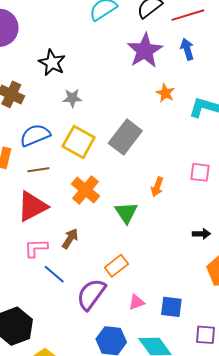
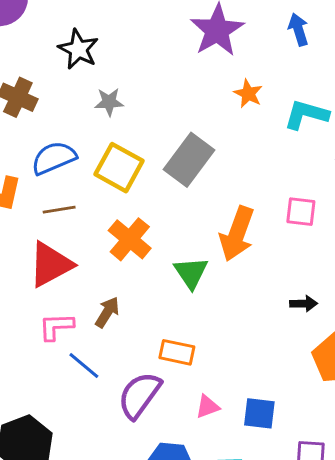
blue arrow: (187, 49) -> (298, 30), moved
orange arrow: (157, 187) -> (237, 234), size x1.8
orange rectangle: (116, 266) -> (177, 352), turned 50

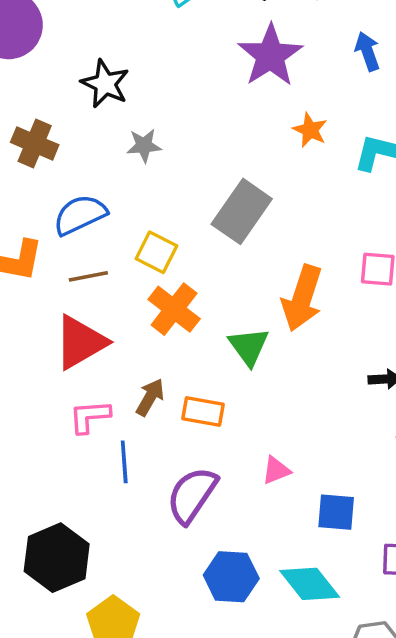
yellow square: (119, 168) -> (156, 252), moved, size x0.7
orange rectangle: (177, 352) -> (203, 412), moved
blue line: (84, 365) -> (124, 462), turned 48
pink triangle: (207, 407) -> (276, 470), moved

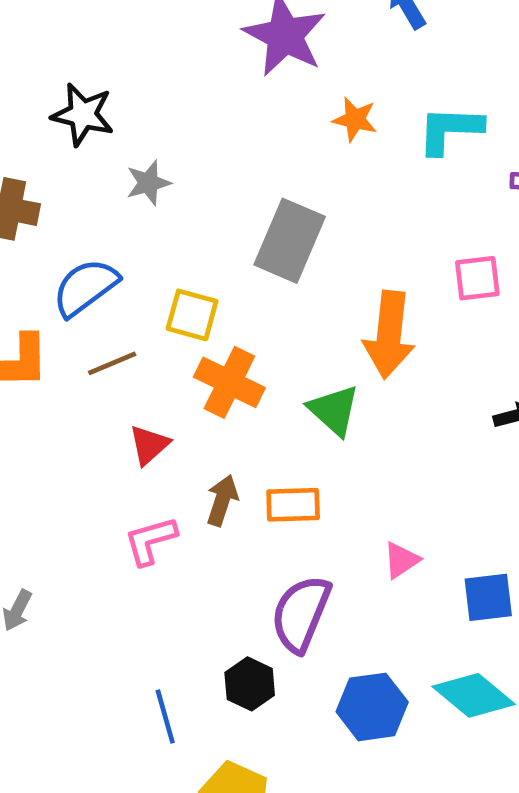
red triangle: (80, 342) -> (149, 445), moved, size x0.6
blue line: (124, 462) -> (165, 717), moved
black hexagon: (57, 558) -> (250, 684), moved, size x0.6

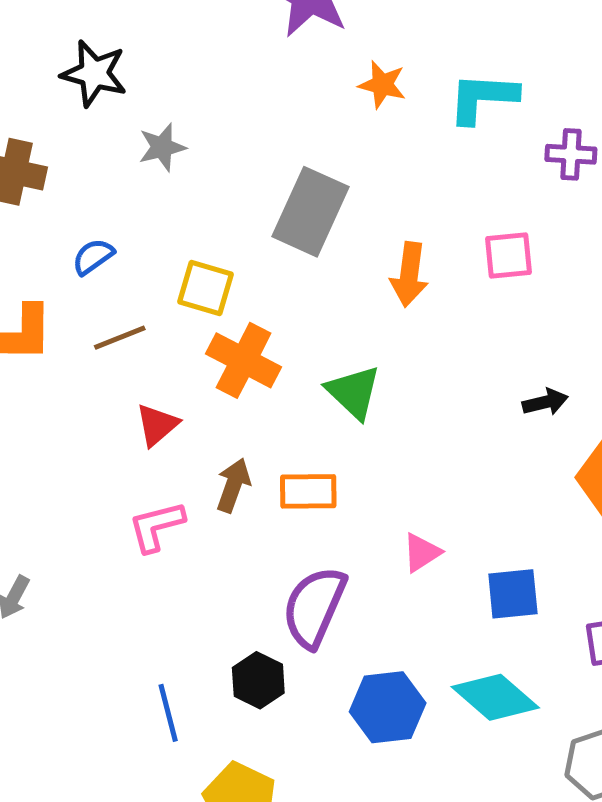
blue semicircle: (85, 287) -> (93, 257), size x0.6
orange arrow: (389, 335) -> (409, 274), moved, size x0.7

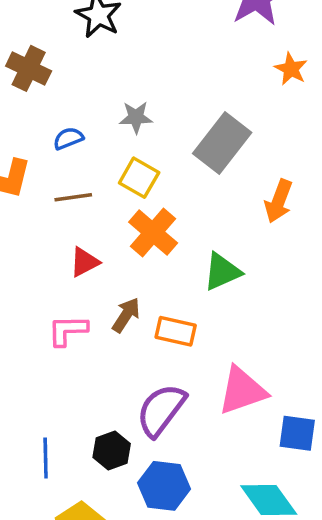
gray star: (162, 147) -> (136, 117), moved
green triangle: (354, 392) -> (222, 272), turned 39
pink triangle: (422, 552) -> (242, 391), size x1.8
blue hexagon: (388, 707) -> (164, 486), moved

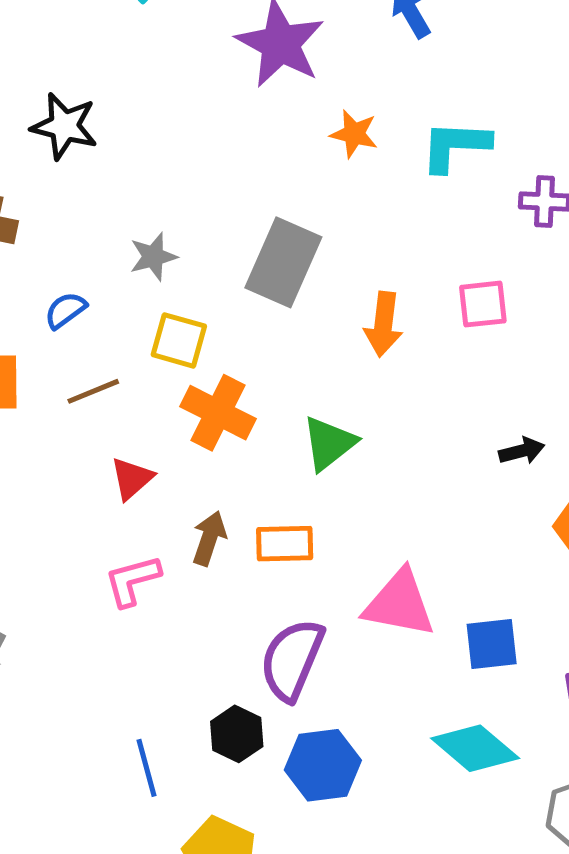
pink triangle: (242, 391) -> (399, 604), turned 44

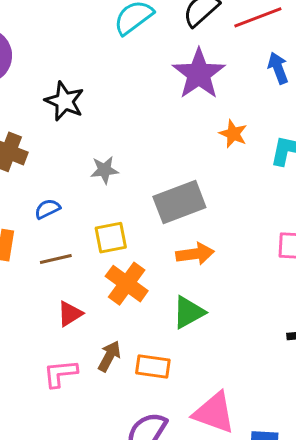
gray star: (153, 257) -> (104, 170), moved
gray rectangle: (283, 262) -> (179, 202), turned 36
orange arrow: (383, 324) -> (195, 254), moved, turned -114
yellow square: (179, 340) -> (111, 238), turned -36

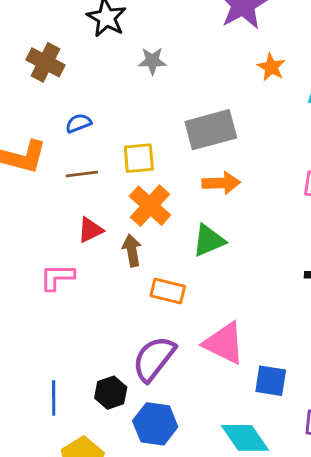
gray star: (104, 170) -> (152, 61), moved
brown arrow: (109, 356) -> (132, 250), moved, turned -44
pink L-shape: (60, 373) -> (57, 277), moved

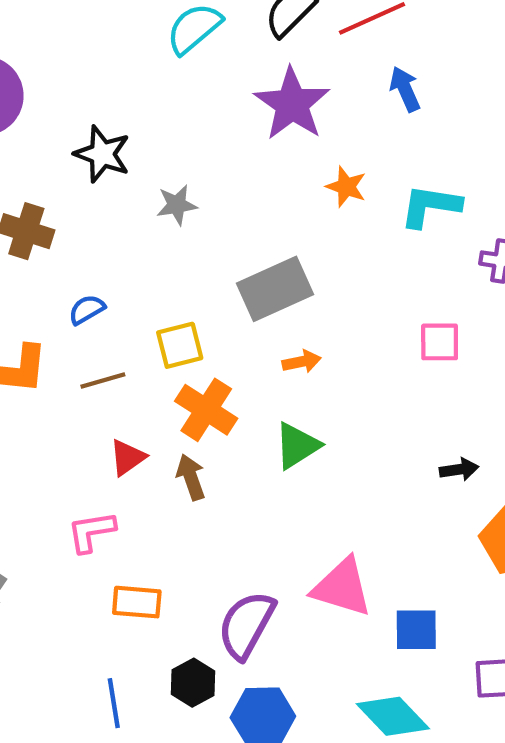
orange arrow: (221, 183) -> (302, 362), size x0.7
orange rectangle: (168, 291) -> (137, 602), moved

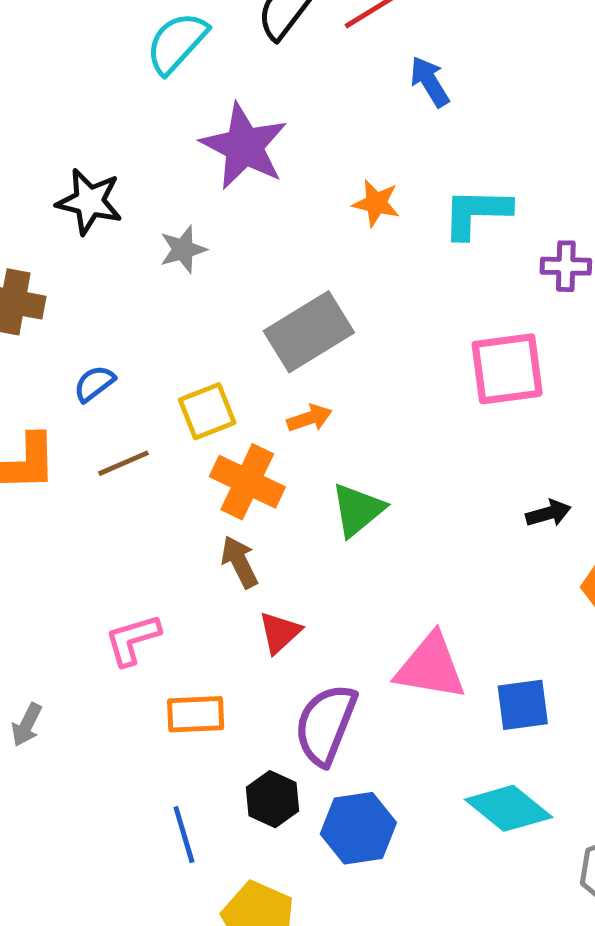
purple star: (292, 104) -> (244, 146), moved
pink square: (440, 342) -> (507, 369), size x1.5
orange arrow: (302, 362) -> (309, 418), moved
red triangle: (128, 458) -> (280, 633), moved

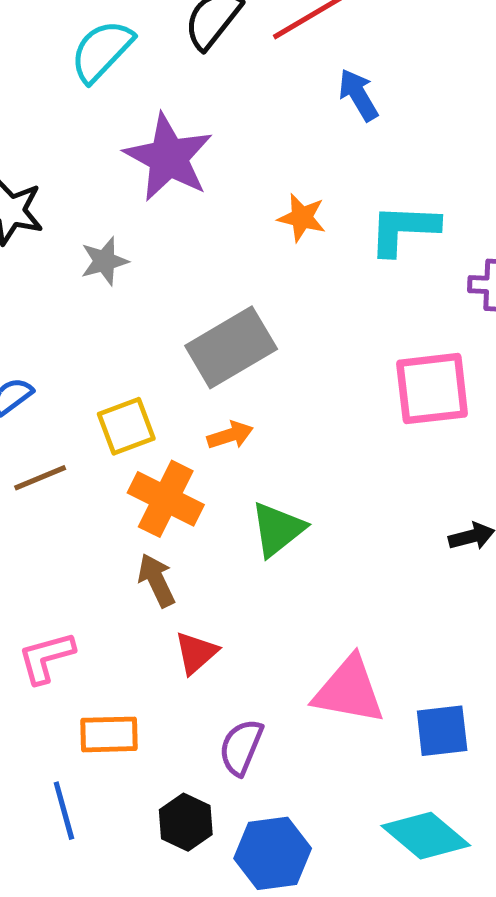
purple semicircle: (326, 724) -> (241, 747), size x0.7
blue line: (184, 835) -> (64, 811), moved

